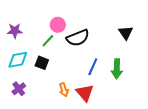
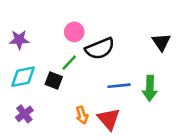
green line: (48, 41) -> (69, 63), moved
blue line: (93, 67) -> (119, 86), turned 60

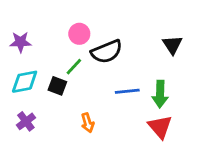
red triangle: (109, 119) -> (160, 127), moved

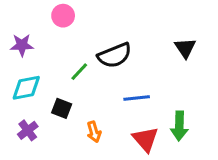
pink circle: (79, 34) -> (63, 16), moved
black square: (57, 86) -> (62, 108), moved
green arrow: (160, 94) -> (179, 126), moved
red triangle: (160, 127) -> (145, 139), moved

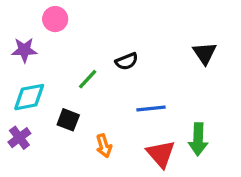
pink circle: (63, 16) -> (55, 19), moved
black semicircle: (115, 55) -> (127, 61), size x0.6
purple cross: (28, 130) -> (19, 138), moved

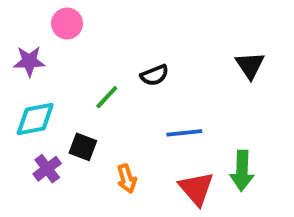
purple cross: (19, 138) -> (47, 169), moved

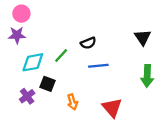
pink circle: (67, 24) -> (21, 14), moved
cyan diamond: (35, 119) -> (33, 62), moved
blue line: (184, 133) -> (98, 66), moved
green arrow: (242, 171) -> (147, 76), moved

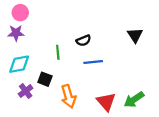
green line: (61, 55) -> (58, 52), turned -48
cyan diamond: (33, 62) -> (19, 64), moved
green arrow: (147, 76) -> (134, 100), moved, turned 54
orange arrow: (72, 102) -> (69, 96), size x1.5

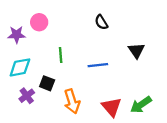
pink circle: (20, 13) -> (39, 22), moved
black triangle: (135, 35) -> (136, 50), moved
black semicircle: (84, 41) -> (101, 22), moved, turned 80

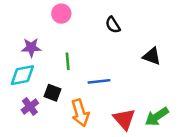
pink circle: (39, 22) -> (61, 14), moved
purple star: (17, 35) -> (31, 47), moved
black triangle: (136, 50) -> (152, 56), turned -36
blue line: (98, 65) -> (99, 81), moved

